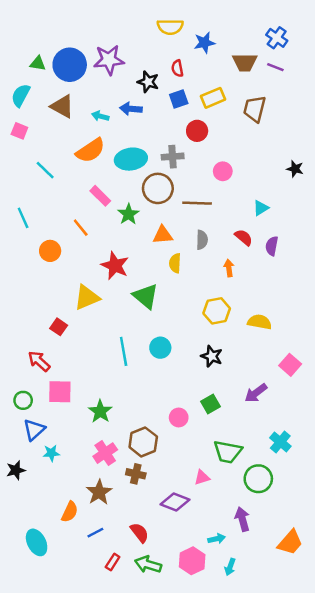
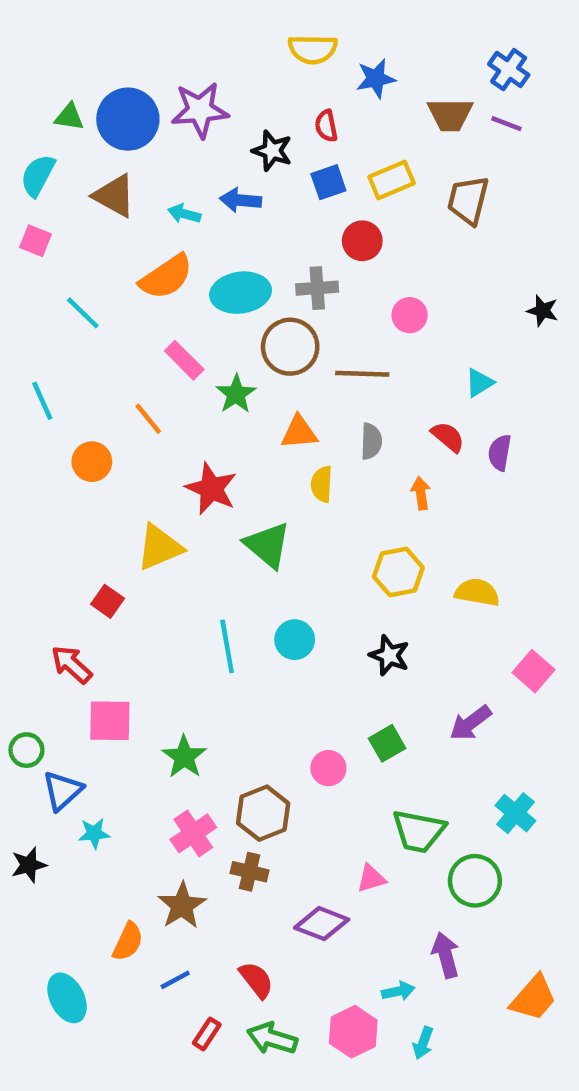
green circle: (23, 400) -> (26, 750), moved

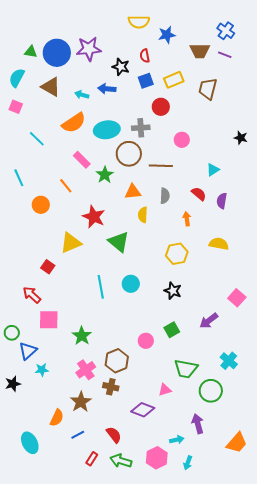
yellow semicircle: (477, 592) -> (219, 244), moved

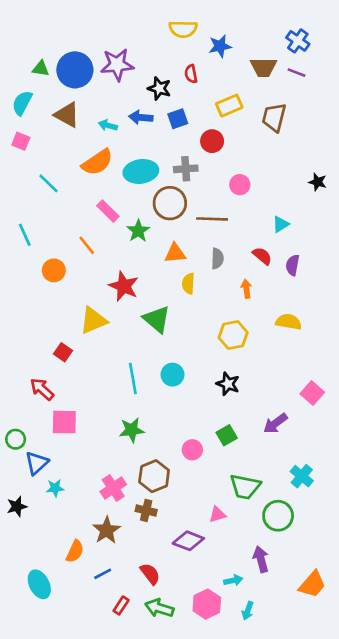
blue square: (146, 81) -> (178, 119), moved
green star: (82, 336) -> (132, 430), moved, turned 30

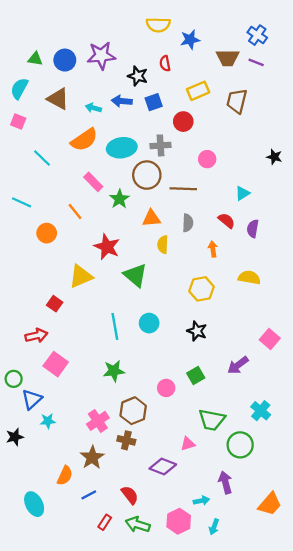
blue circle: (75, 70) -> (65, 60), size x0.7
cyan line: (25, 235) -> (22, 202), turned -42
red arrow: (42, 389) -> (36, 336), turned 125
pink square: (64, 422) -> (56, 364), turned 35

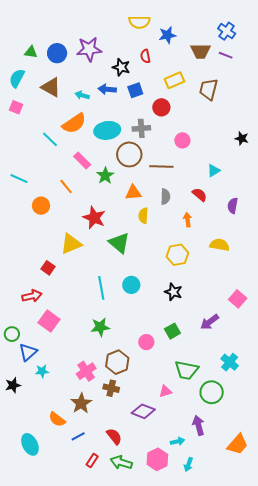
cyan line: (42, 158) -> (50, 139), moved
purple semicircle: (253, 229) -> (233, 206), moved
orange semicircle: (65, 476) -> (57, 419), turned 102

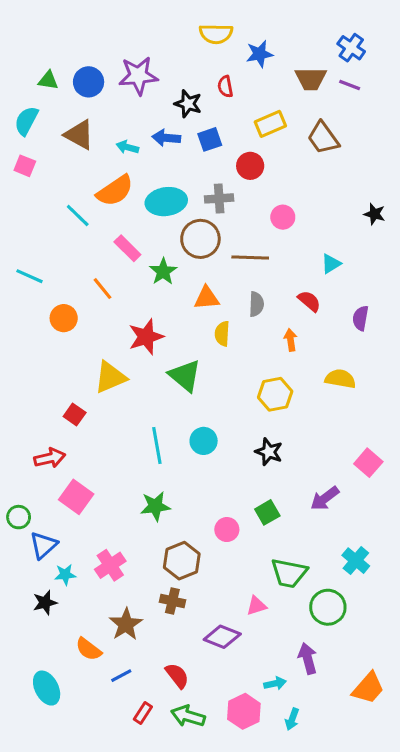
brown trapezoid: (209, 89) -> (323, 138), turned -50
red star: (94, 218) -> (146, 337), turned 30
pink cross: (86, 371) -> (110, 565), moved
black star: (13, 385) -> (45, 603), moved

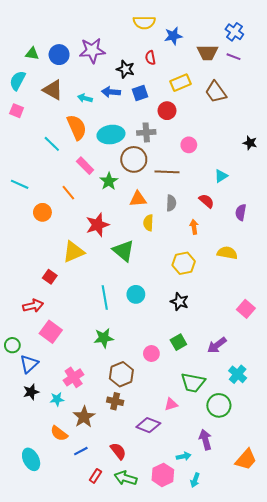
orange semicircle: (115, 191) -> (77, 127), turned -80
purple arrow: (325, 498) -> (217, 345), moved
cyan star: (65, 575) -> (57, 399), moved
black star: (45, 603) -> (31, 392), moved

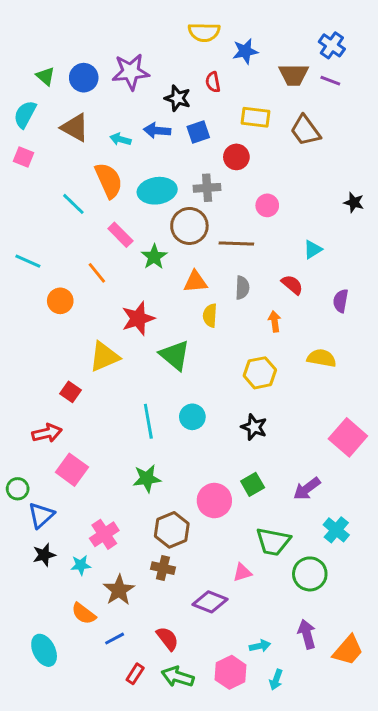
green triangle: (32, 54) -> (46, 76), turned 32
yellow rectangle: (180, 83) -> (255, 117), turned 30
pink square: (246, 309) -> (348, 437), size x1.4
pink circle: (151, 354) -> (214, 501), size x1.5
purple arrow: (205, 440) -> (307, 634), moved

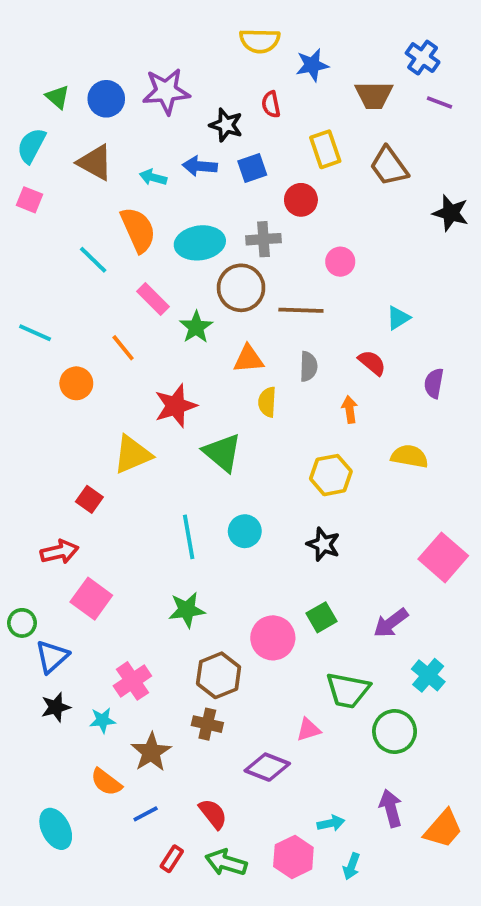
purple line: (330, 81) -> (439, 103), moved
yellow rectangle: (255, 117) -> (325, 149), turned 64
black star: (354, 202) -> (451, 213), moved, size x1.4

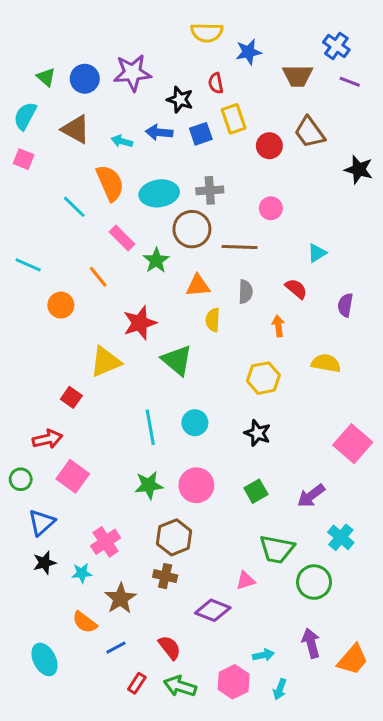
yellow rectangle: (325, 149) -> (234, 119), moved
red circle: (301, 200) -> (269, 146), moved
green circle: (22, 623) -> (21, 479), moved
pink circle: (273, 638) -> (196, 485), moved

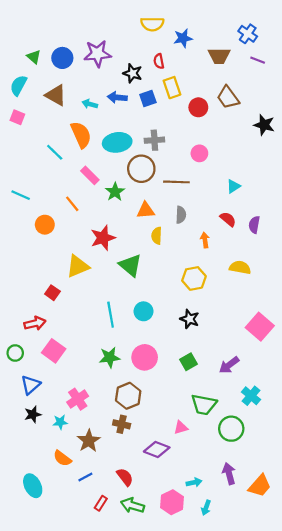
red semicircle: (296, 289) -> (228, 219), moved

